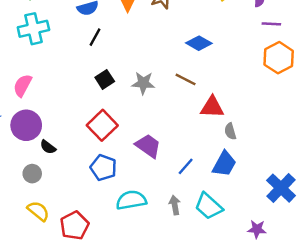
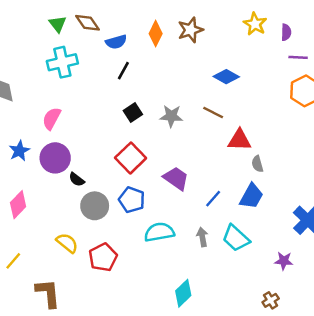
gray circle: (32, 174) -> (95, 206), moved, size x1.5

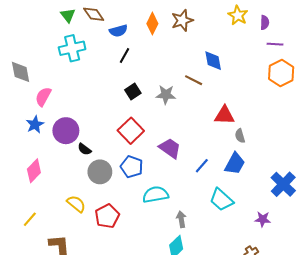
blue diamond: (226, 77) -> (213, 61), turned 50
brown line: (213, 112) -> (194, 80), moved
pink semicircle: (52, 118) -> (43, 97), moved
gray arrow: (202, 237) -> (181, 219), moved

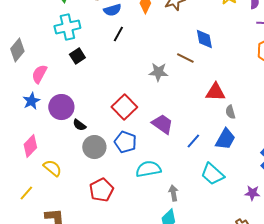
gray diamond: (21, 72) -> (17, 50), turned 50
black square: (133, 92) -> (77, 56), moved
yellow semicircle: (76, 204) -> (52, 168), moved

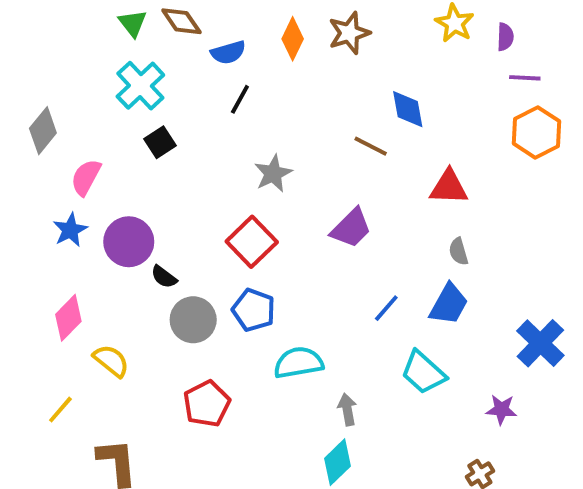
cyan cross: (67, 27) -> (140, 86), turned -30
gray star: (158, 72) -> (273, 173), moved, turned -30
red triangle: (215, 92) -> (449, 187), moved
purple trapezoid: (162, 124) -> (351, 228), moved, turned 100

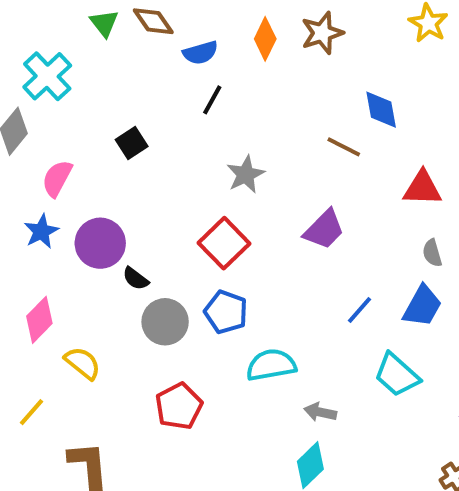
cyan cross: (140, 86) -> (47, 76), moved
gray arrow: (347, 410) -> (320, 412), turned -68

